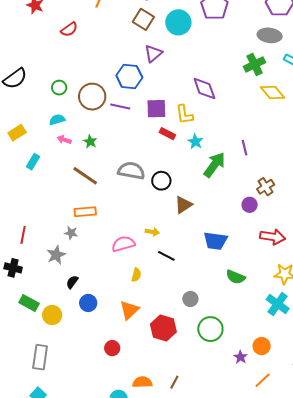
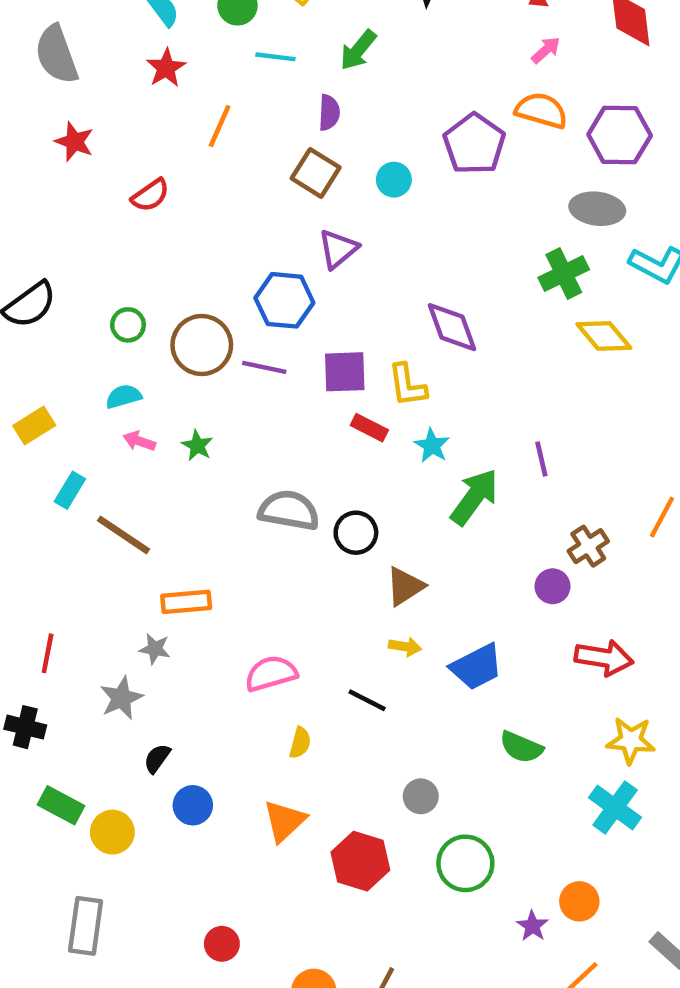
cyan circle: (178, 22) -> (394, 180), size x0.6
brown line: (85, 176) -> (124, 535), moved
yellow arrow: (152, 232) -> (405, 647), moved
blue trapezoid: (215, 241) -> (477, 667), turned -35
red circle: (112, 348) -> (222, 944), moved

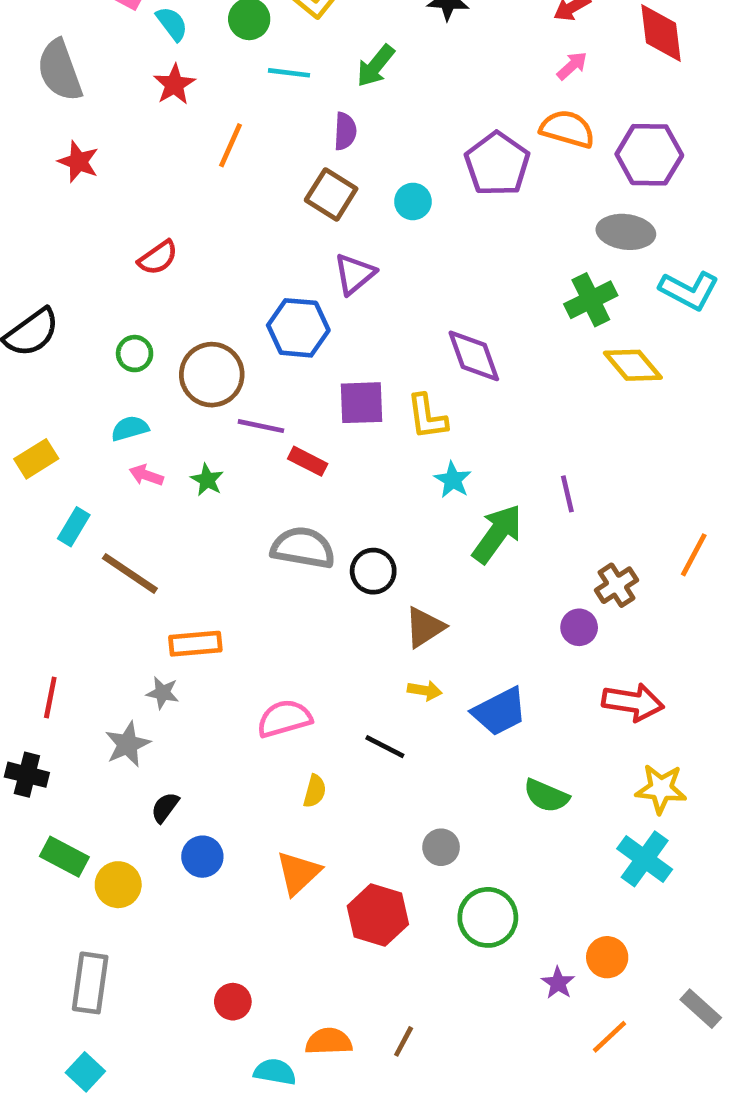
red semicircle: (150, 195) -> (158, 258), moved
purple line: (264, 367) -> (261, 426), moved
red rectangle: (369, 428) -> (308, 461), moved

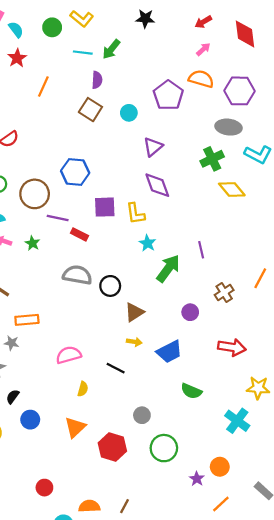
cyan line: (289, 73) -> (83, 53), moved
purple triangle: (354, 274) -> (153, 147), moved
purple circle: (579, 627) -> (190, 312), moved
yellow star: (661, 789) -> (258, 388), moved

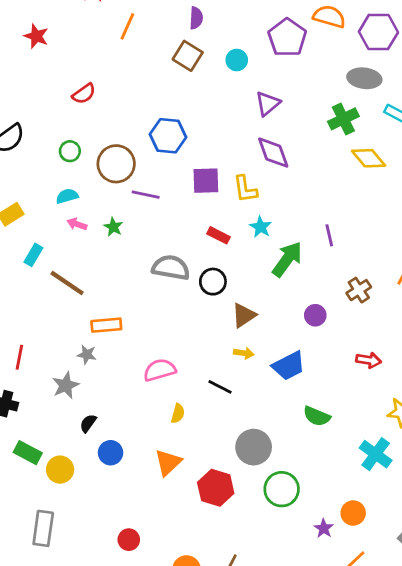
red rectangle: (80, 234) -> (219, 235), moved
red arrow: (232, 347) -> (369, 360), size x0.7
gray circle: (142, 415) -> (254, 447), size x1.6

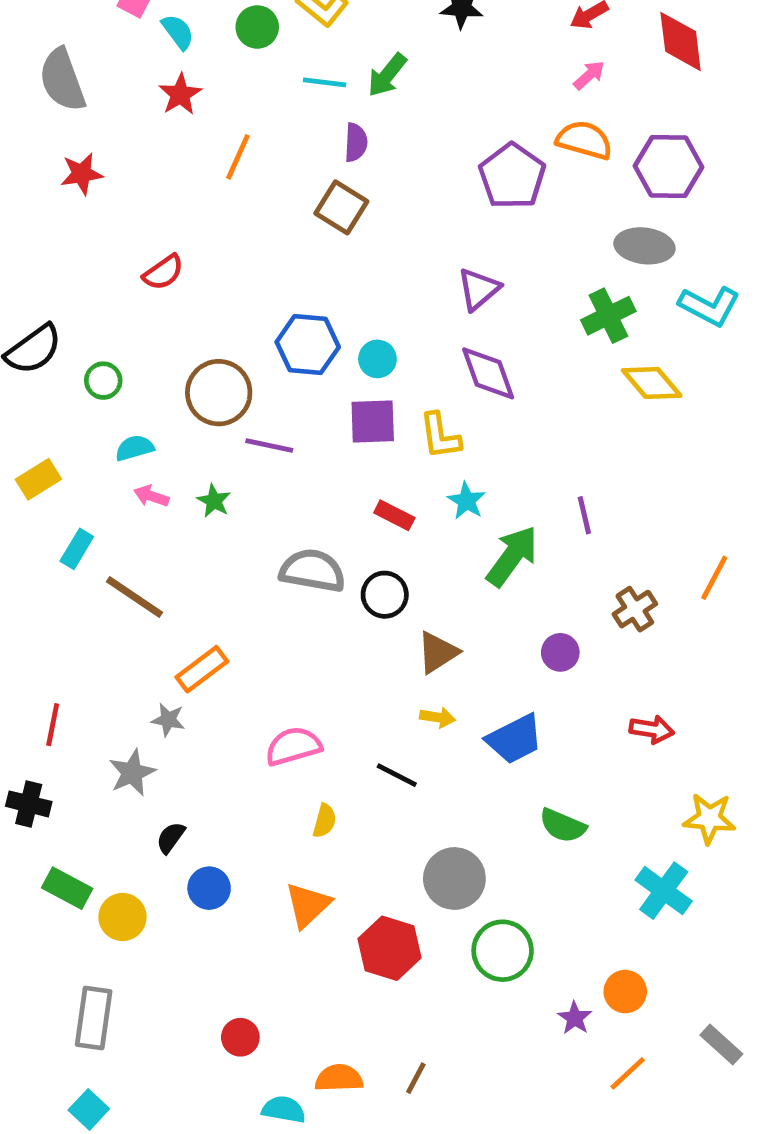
red star: (36, 36) -> (82, 174), turned -30
cyan circle: (237, 60) -> (377, 359), moved
green circle: (70, 151) -> (103, 381), moved
orange rectangle: (106, 325) -> (202, 669), turned -32

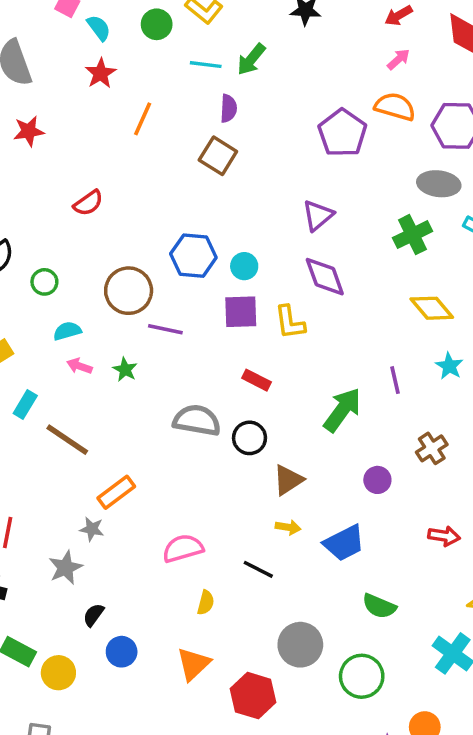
yellow diamond: (652, 383) -> (432, 308), moved
cyan star: (466, 501) -> (449, 366), moved
green circle: (503, 951) -> (362, 676), moved

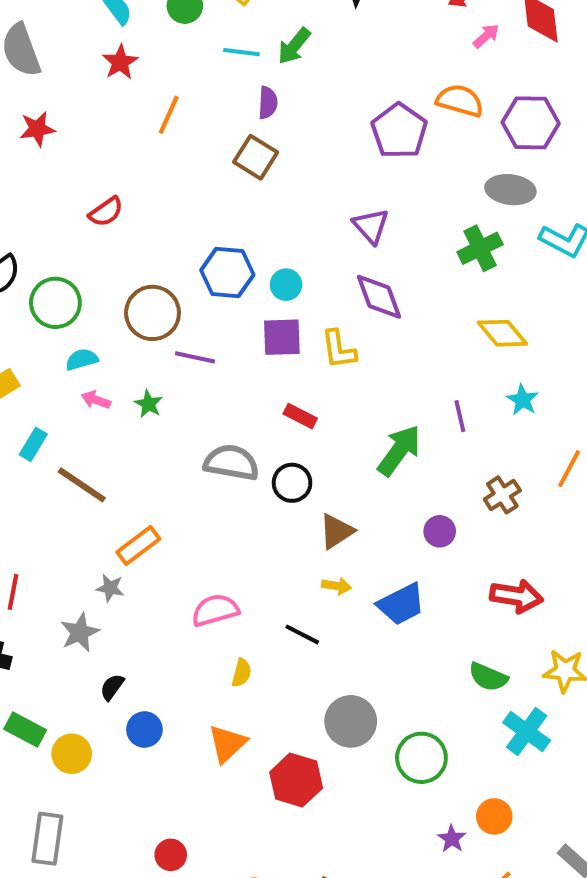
pink arrow: (398, 59) -> (486, 36), moved
purple triangle: (318, 215) -> (371, 226), turned -32
green circle: (44, 282) -> (55, 303), size x1.6
red arrow: (444, 536) -> (516, 596), size x1.4
green semicircle: (379, 606) -> (488, 677), moved

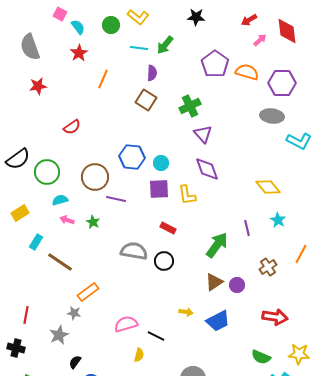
purple pentagon: (399, 131) -> (215, 64), moved
green cross: (480, 248) -> (190, 106), moved
brown triangle: (337, 531) -> (214, 282), moved
black line: (302, 634) -> (156, 336), moved

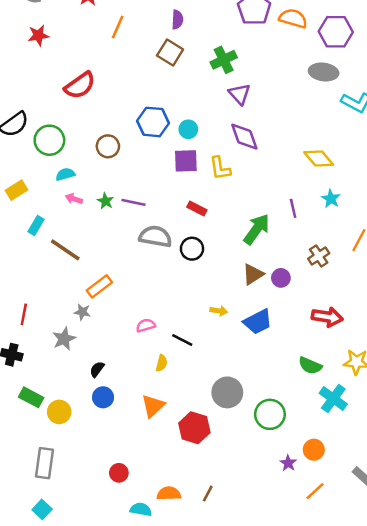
red semicircle: (72, 127) -> (80, 85), size x1.5
brown circle: (95, 177) -> (108, 146), size x0.7
purple line: (116, 199) -> (133, 202), moved
pink semicircle: (126, 324) -> (146, 325), size x0.7
black semicircle: (75, 362) -> (97, 369), moved

